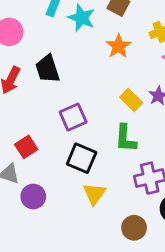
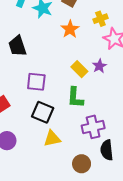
purple square: (73, 117) -> (36, 82), turned 30
yellow triangle: (94, 194) -> (52, 139), turned 42

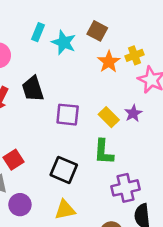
orange star: (70, 29) -> (109, 62), moved
purple square: (36, 82) -> (68, 115), moved
yellow triangle: (52, 139) -> (65, 210), moved

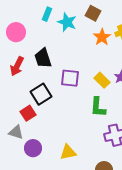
black square: (64, 170) -> (41, 94), moved, turned 35

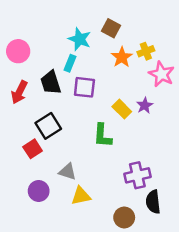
cyan rectangle: (47, 14) -> (70, 63), moved
purple square: (70, 78) -> (84, 87), moved
green L-shape: (98, 107) -> (102, 136), moved
gray triangle: (16, 132) -> (68, 172), moved

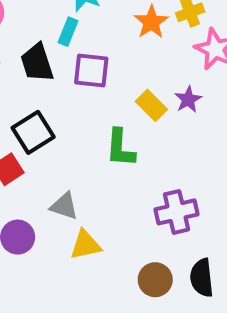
black semicircle: (153, 202) -> (202, 278), moved

